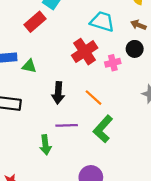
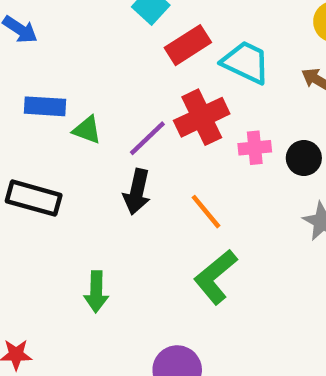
red rectangle: (35, 22) -> (188, 45), moved
black circle: (135, 49) -> (304, 158), moved
purple line: (67, 125) -> (147, 138), moved, turned -50

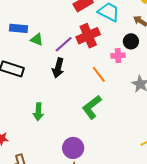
pink cross: (255, 148) -> (118, 56), moved
black circle: (304, 158) -> (131, 41), moved
orange line: (206, 212) -> (99, 74), moved

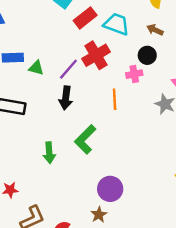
orange line: (99, 74) -> (115, 99), turned 42
green L-shape: (92, 107) -> (85, 139), moved
purple circle: (73, 148) -> (110, 189), moved

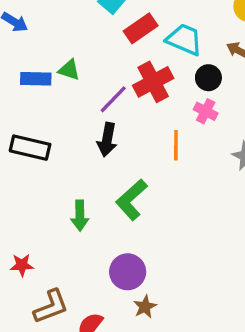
black circle: (147, 55) -> (208, 78), moved
green triangle: (36, 68) -> (69, 70), moved
pink cross: (134, 74) -> (206, 111), turned 35
purple circle: (110, 189) -> (128, 272), moved

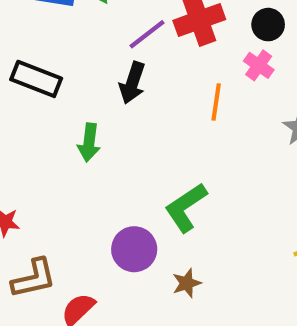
green L-shape: (132, 200) -> (186, 207), moved
green arrow: (80, 216) -> (89, 142), moved
brown star: (145, 307) -> (187, 283), moved

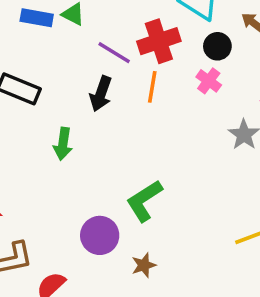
purple line: (147, 34) -> (114, 53), turned 68
orange line: (216, 102) -> (152, 87), moved

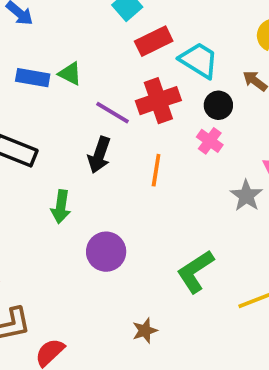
orange line: (152, 87) -> (156, 170), moved
green L-shape: (144, 201) -> (195, 271), moved
purple circle: (100, 235) -> (106, 252), moved

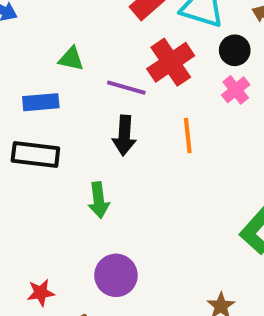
blue rectangle: (33, 78) -> (41, 102), moved
pink cross: (210, 141) -> (236, 90), turned 30
purple circle: (106, 252) -> (116, 275), moved

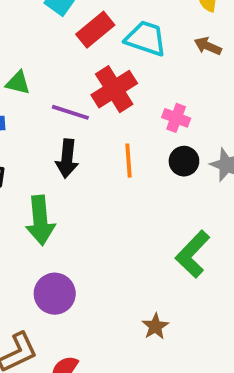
black circle: (235, 50) -> (184, 161), moved
pink cross: (236, 90) -> (176, 118), turned -32
green arrow: (99, 200) -> (40, 220), size x1.4

